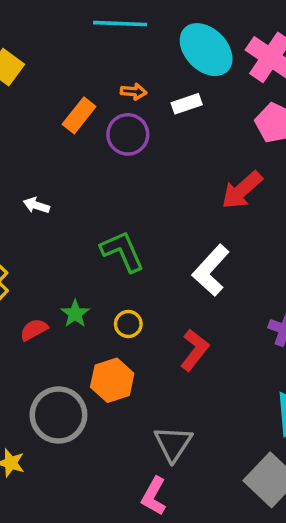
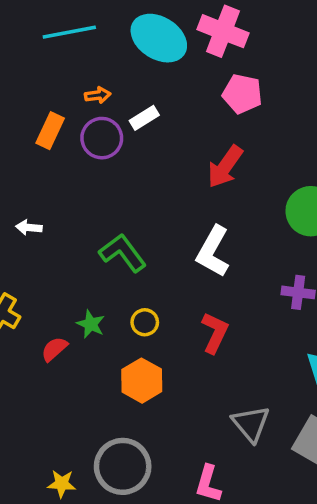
white rectangle: (187, 104) -> (144, 118), moved
gray circle: (58, 415) -> (123, 466), moved
gray triangle: (173, 444) -> (251, 424), moved

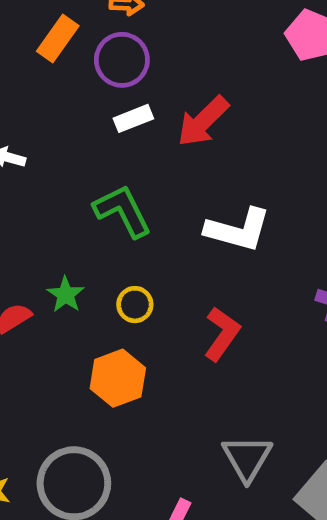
white rectangle: (144, 118) -> (133, 118), moved
red arrow: (225, 167) -> (203, 121), moved
white L-shape: (213, 252) -> (238, 230), turned -114

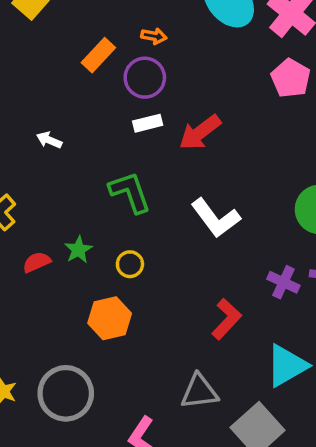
white L-shape: (238, 230) -> (216, 218), turned 30
red L-shape: (222, 334) -> (227, 319), moved
gray triangle: (247, 458) -> (199, 392), turned 45

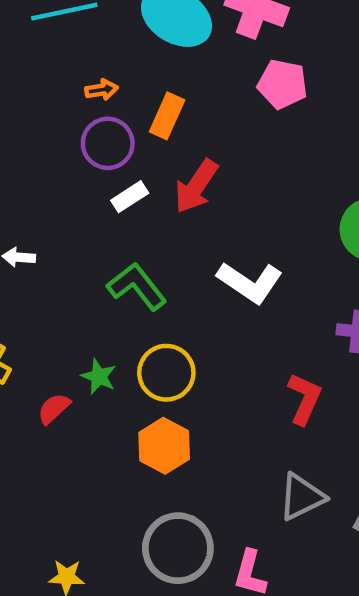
orange rectangle: (98, 55) -> (167, 116), moved
yellow circle: (130, 264) -> (166, 373), size x1.6
gray circle: (66, 393) -> (178, 548), moved

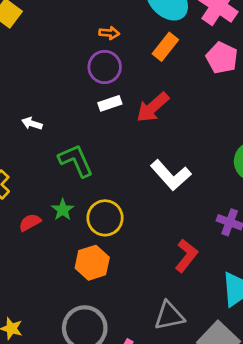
orange rectangle: (167, 116) -> (165, 47), moved
green L-shape: (137, 286) -> (76, 161), moved

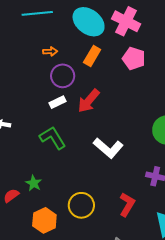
purple circle: (105, 67) -> (63, 76), moved
green L-shape: (76, 161) -> (53, 138), moved
yellow circle: (105, 218) -> (81, 205), moved
orange hexagon: (92, 263) -> (44, 220), moved

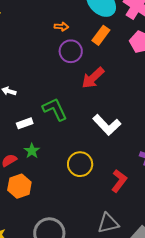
white rectangle: (57, 102) -> (25, 123), moved
yellow circle: (81, 205) -> (80, 164), moved
orange hexagon: (44, 220) -> (19, 186), moved

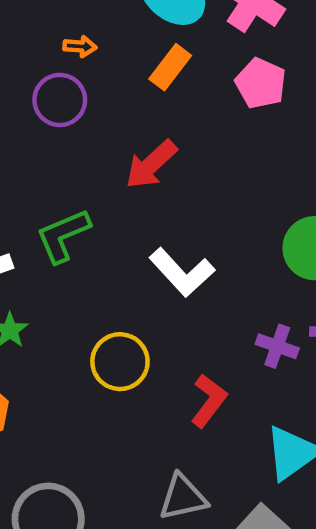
purple circle: (71, 51) -> (60, 100), moved
green L-shape: (55, 109) -> (63, 236), turned -88

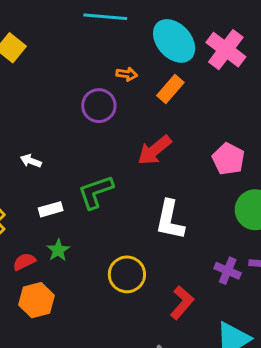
orange arrow: (80, 46) -> (127, 74), moved
pink pentagon: (261, 83) -> (228, 159), moved
white L-shape: (182, 272) -> (170, 220), turned 51

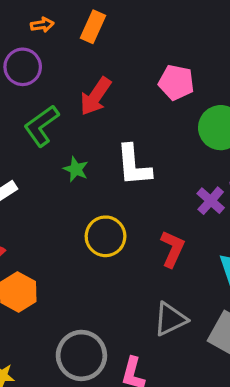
green L-shape: (96, 192) -> (41, 126), moved
green star: (58, 250) -> (76, 169), moved
purple cross: (228, 271) -> (211, 201), turned 35

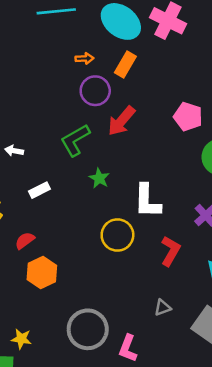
purple circle: (23, 67) -> (95, 91), moved
white L-shape: (134, 165) -> (147, 201), moved
gray triangle: (170, 319) -> (163, 308), size x0.6

